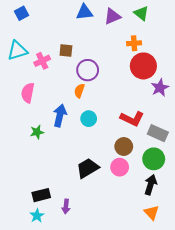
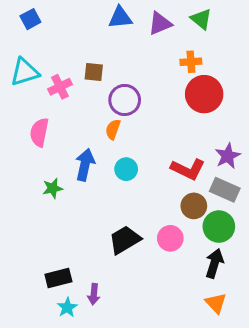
purple star: (160, 88) -> (228, 156), moved
brown circle: (124, 146) -> (194, 206), moved
cyan star: (37, 216) -> (67, 307), moved

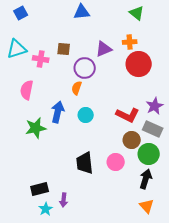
purple triangle: (160, 23) -> (104, 49), moved
pink cross: (60, 87) -> (41, 59), turned 35
green star: (53, 188) -> (36, 128), size x1.5
black trapezoid: (125, 240) -> (85, 163), turned -65

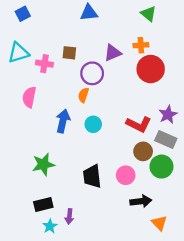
green star: (36, 128) -> (43, 164), moved
black arrow: (146, 179) -> (141, 201), moved, turned 66

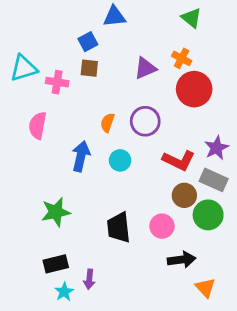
blue square: (23, 14) -> (88, 42), moved
orange cross: (141, 45) -> (182, 58), turned 32
purple circle: (92, 73) -> (145, 121), moved

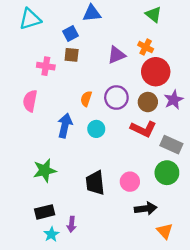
cyan triangle: (24, 68) -> (30, 19), moved
purple star: (216, 148) -> (174, 100), moved
brown circle: (184, 195) -> (148, 102), moved

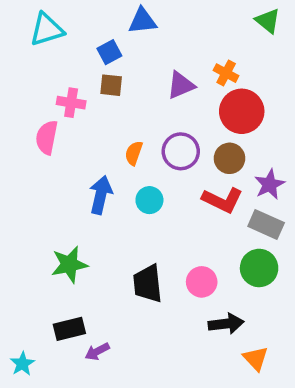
green triangle: (153, 15) -> (268, 21), moved
purple star: (174, 100) -> (270, 184), moved
pink semicircle: (30, 101) -> (47, 137), moved
purple arrow: (72, 224) -> (97, 352), moved, turned 56
cyan star: (51, 234) -> (22, 364), moved

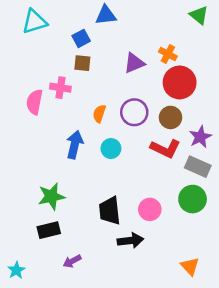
pink cross: (71, 103) -> (60, 88), moved
black arrow: (226, 324) -> (130, 240), moved
black rectangle: (69, 329) -> (49, 230), moved

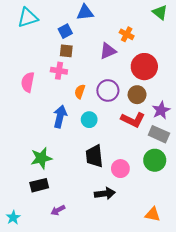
orange cross: (168, 54) -> (127, 34), moved
pink cross: (60, 88) -> (59, 71), moved
black trapezoid: (110, 211) -> (94, 156), moved
orange triangle: (190, 266) -> (153, 214), turned -35

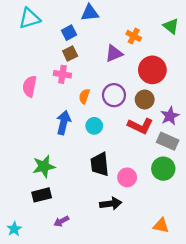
green triangle: (160, 12) -> (171, 26), moved
brown square: (66, 51) -> (70, 53), turned -32

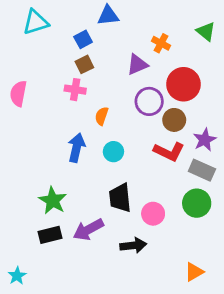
pink semicircle: (30, 86) -> (18, 94), moved
purple circle: (114, 95) -> (149, 101), moved
green star: (44, 166) -> (53, 200), turned -30
purple arrow: (61, 221) -> (88, 230), moved, size x1.6
orange triangle: (161, 226) -> (194, 272), turned -42

